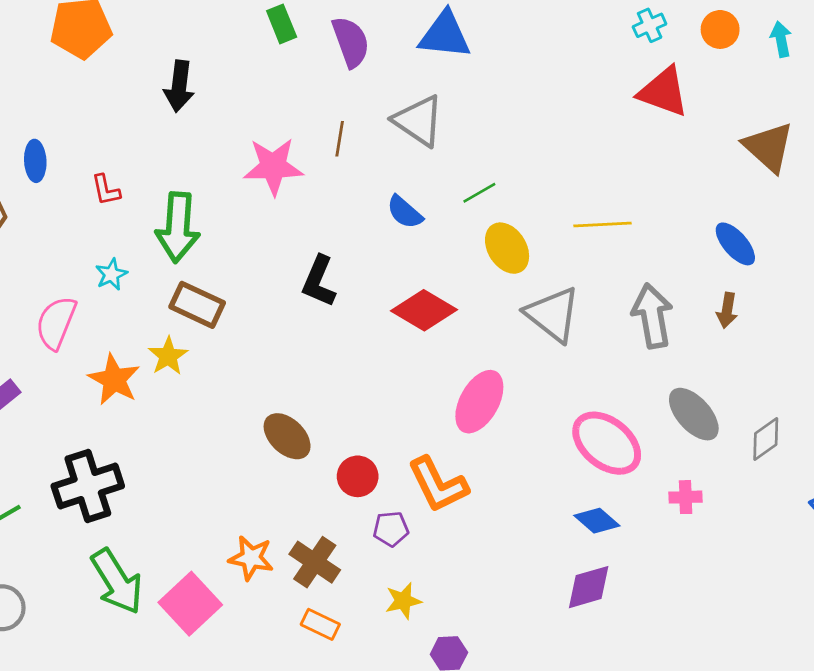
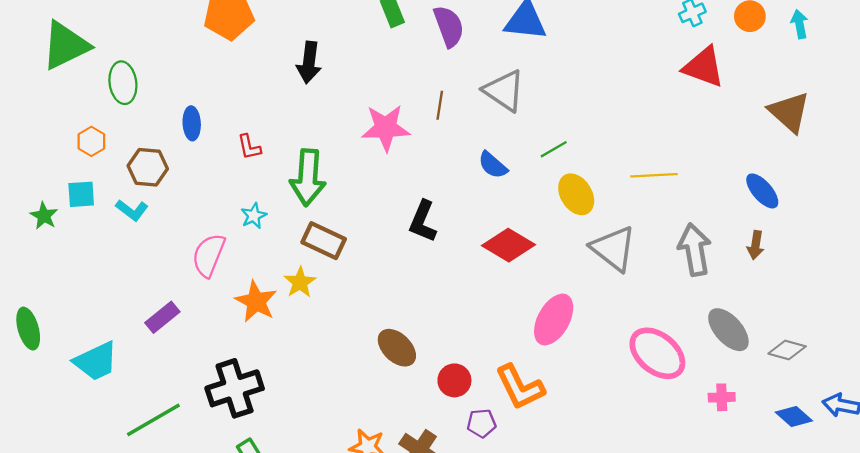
gray diamond: (766, 439) -> (787, 350), turned 51
blue diamond: (597, 521) -> (794, 416), moved

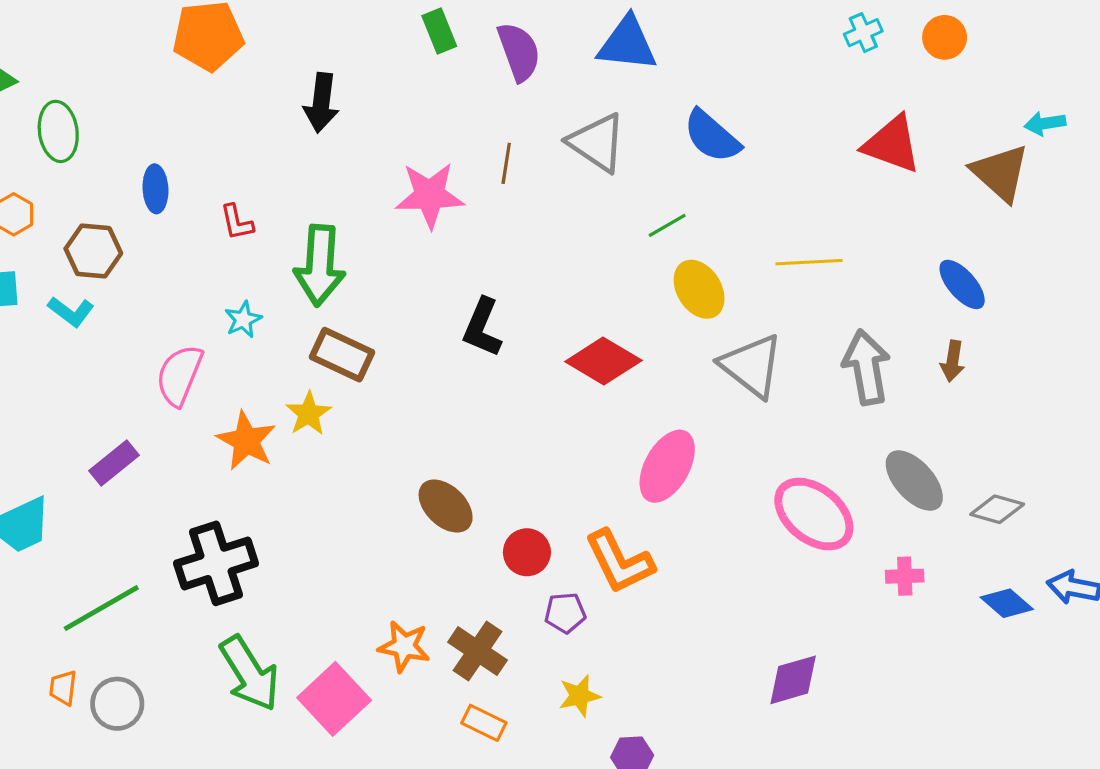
cyan arrow: (799, 24) -> (1045, 123), moved, turned -88
red triangle: (704, 67) -> (892, 144), moved
blue semicircle: (493, 165) -> (712, 136), moved, size x1.4

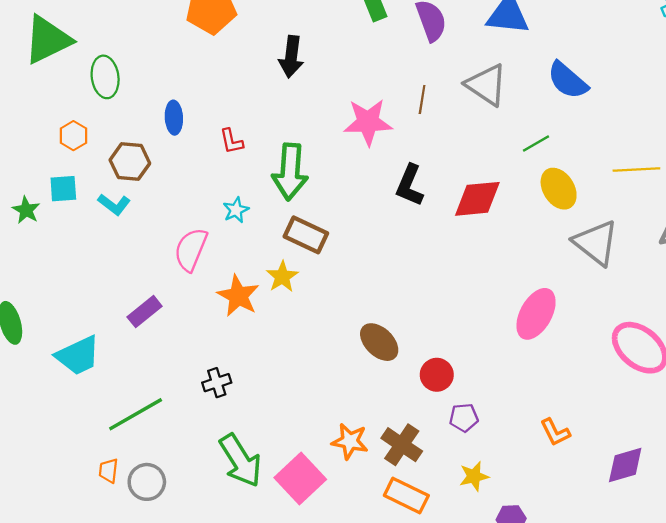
black L-shape: (482, 327) -> (410, 185), moved
red diamond: (603, 361) -> (477, 199), moved, turned -36
orange L-shape: (619, 562) -> (555, 432), moved, size x0.6
black cross: (216, 563) -> (217, 383), size x0.5
orange rectangle: (484, 723) -> (406, 495), size x1.4

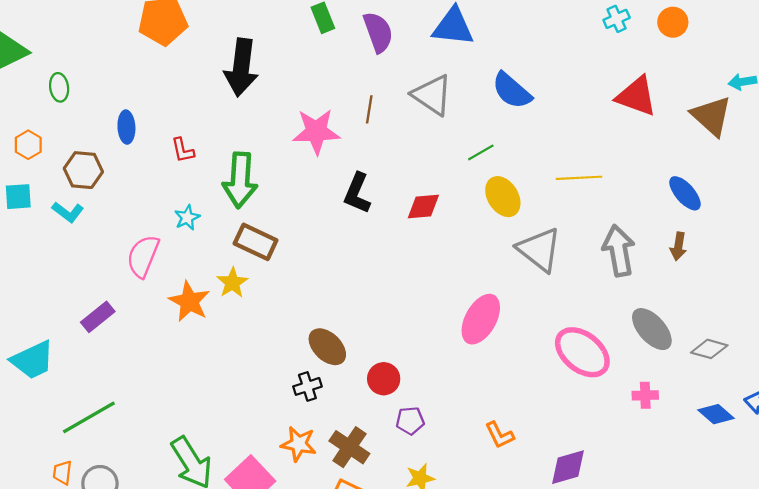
black arrow: (291, 57) -> (241, 67), size x1.4
green ellipse: (105, 77) -> (59, 87), size x0.7
red diamond: (477, 199) -> (423, 207), size x0.7
black cross: (217, 383) -> (307, 386), moved

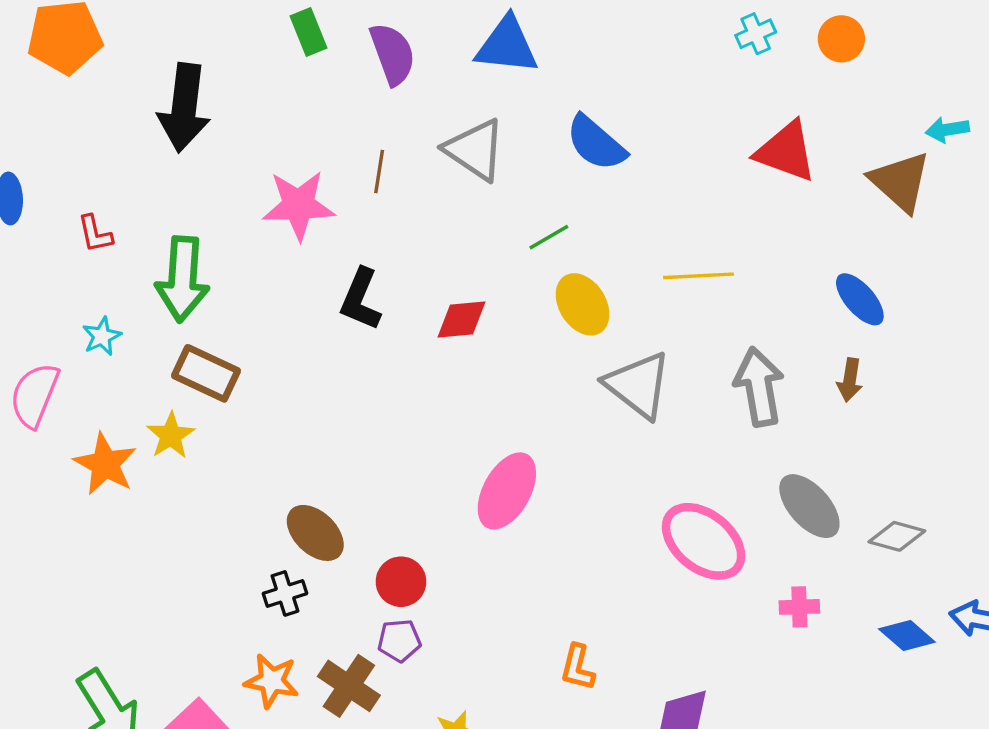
pink ellipse: (481, 319) -> (507, 491), moved
purple pentagon: (410, 421) -> (399, 641), moved
orange L-shape: (500, 435) -> (577, 667), turned 40

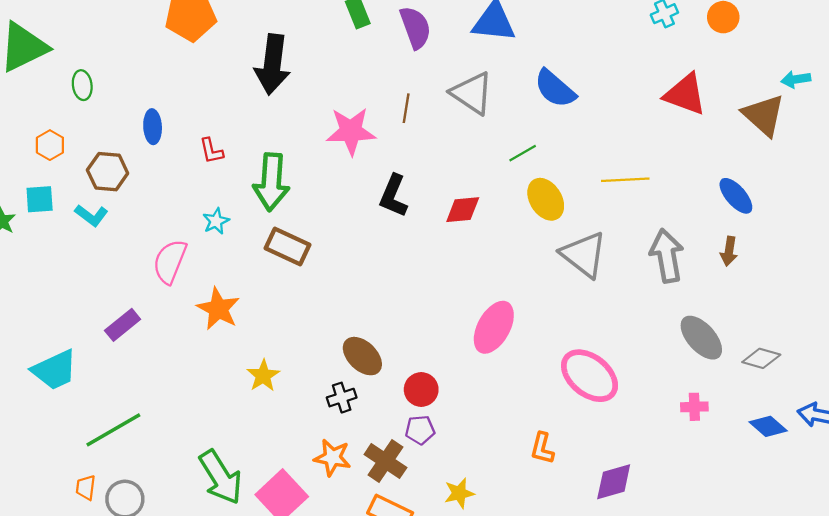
yellow star: (171, 435) -> (263, 376), moved
pink ellipse: (704, 541) -> (589, 376), moved

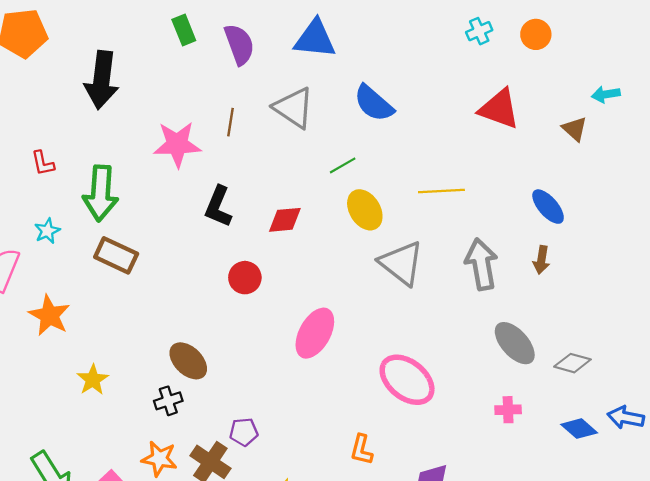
brown triangle: (764, 115) -> (575, 129), size x0.6
red circle: (421, 389) -> (245, 278), moved

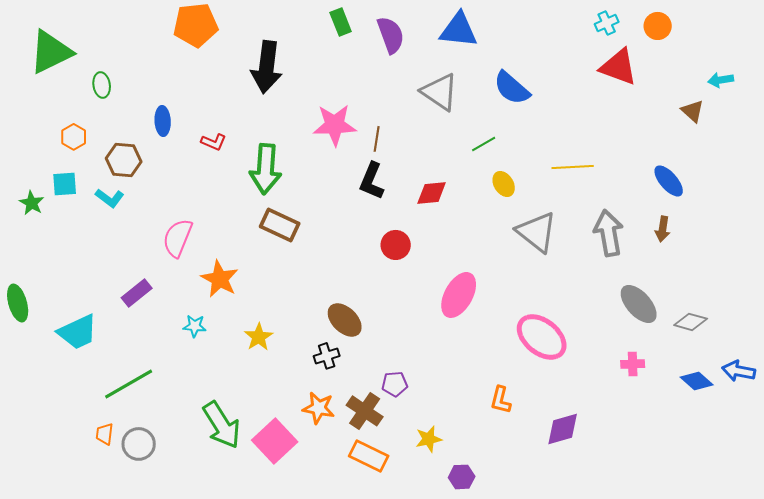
red triangle: (499, 109) -> (619, 67), moved
brown line: (230, 122) -> (377, 139), moved
red L-shape: (43, 163) -> (214, 142), turned -55
yellow ellipse: (365, 210) -> (504, 184), size x0.7
cyan star: (47, 231) -> (195, 326), moved, turned 30

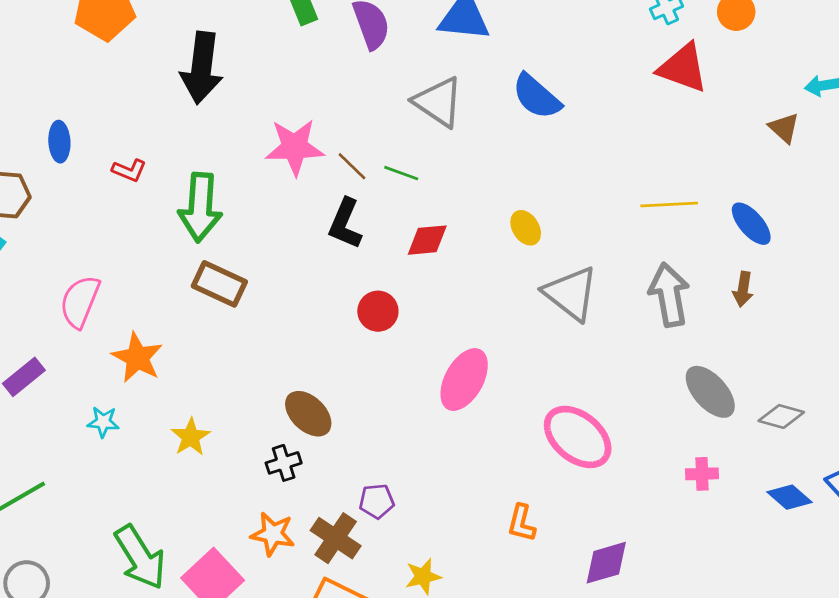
brown line: (377, 139) -> (352, 166), turned -55
green line: (484, 144) -> (401, 173), moved, turned 50
yellow line: (573, 167) -> (669, 205), moved

